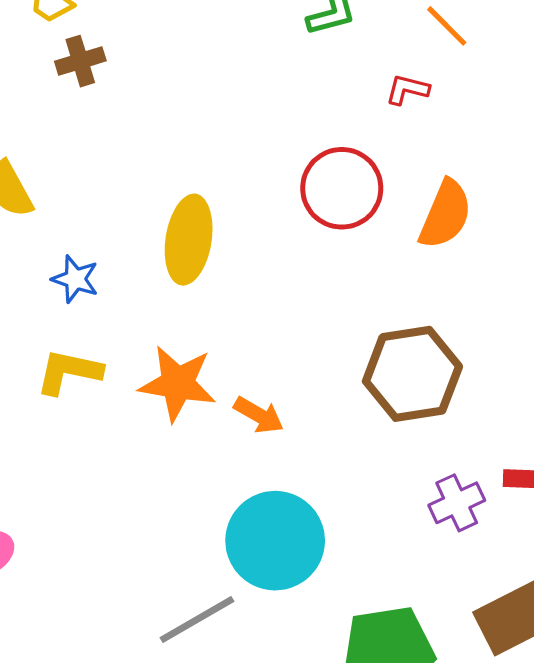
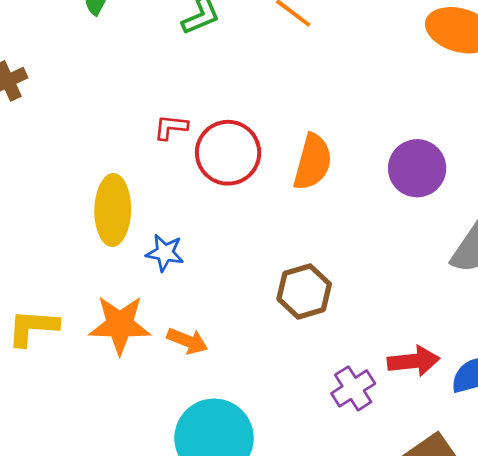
red L-shape: (407, 89) -> (171, 127), moved
blue star: (75, 279) -> (165, 253), moved
brown hexagon: (412, 374) -> (304, 291), size x0.7

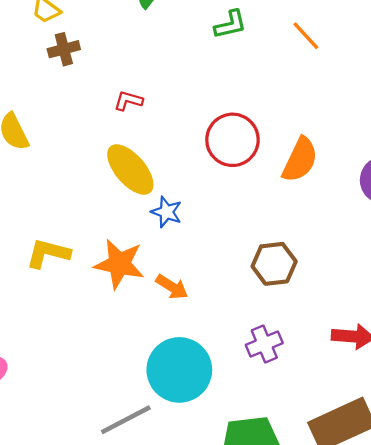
red L-shape: (171, 127) -> (128, 101), moved
yellow ellipse: (113, 210) -> (130, 170), turned -52
purple cross: (353, 388) -> (264, 344), moved

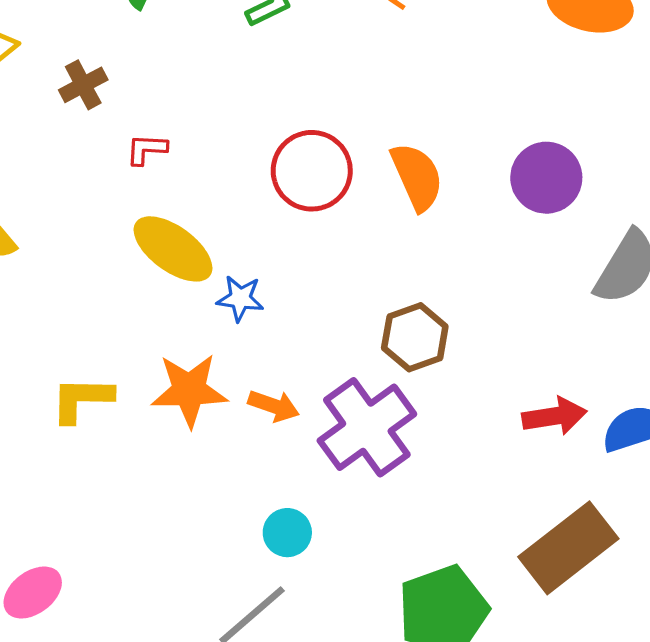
brown cross: (64, 49) -> (83, 85), moved
orange semicircle: (300, 160) -> (417, 177), turned -36
purple cross: (264, 344) -> (367, 427), moved, size x1.8
cyan circle: (179, 370) -> (287, 533), moved, size x0.5

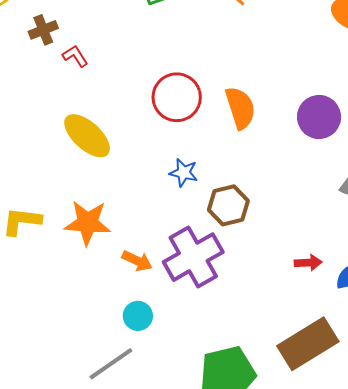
red L-shape: (147, 149) -> (75, 56), moved, turned 48
blue star: (240, 298) -> (184, 173), moved
orange arrow: (274, 406) -> (137, 261), moved
red arrow: (554, 416) -> (308, 263), size x0.7

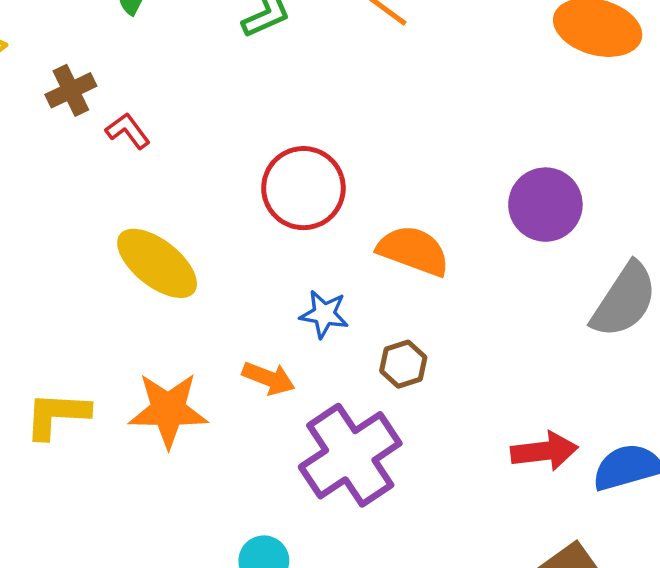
orange semicircle: (240, 108) -> (413, 251), moved, turned -48
brown hexagon: (228, 205) -> (403, 364), size x0.7
orange arrow: (137, 261) -> (269, 378), moved
red arrow: (308, 263) -> (544, 451), size x1.4

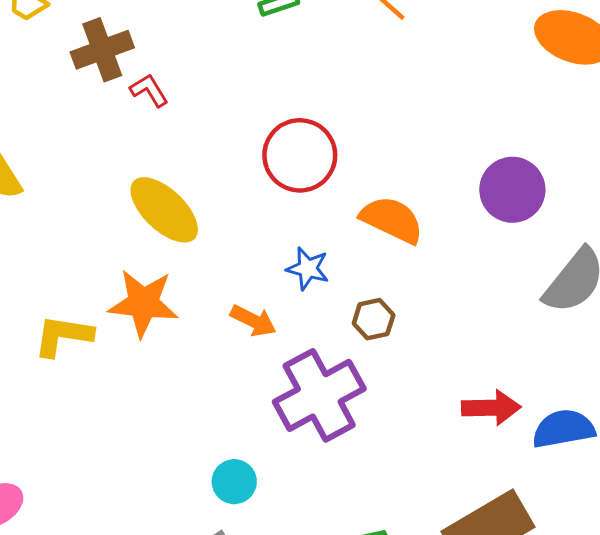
brown cross: (71, 90) -> (102, 50), size x1.4
orange star: (168, 410) -> (143, 303), moved

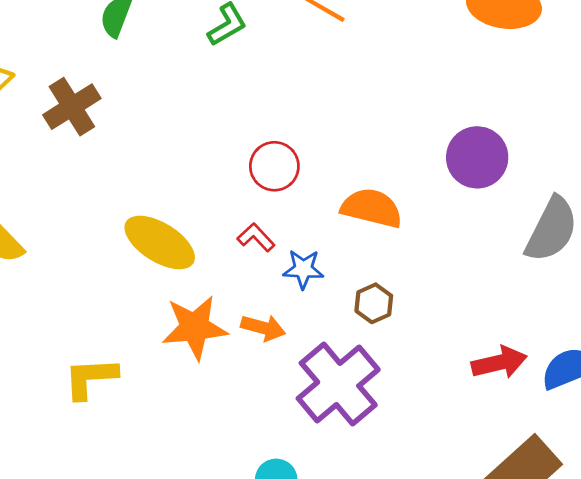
red L-shape: (149, 90) -> (256, 237), moved
red circle: (300, 155) -> (274, 166), size x0.7
orange star: (143, 303) -> (195, 327), moved

